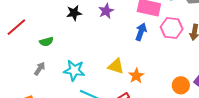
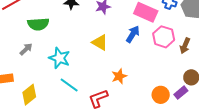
green semicircle: (46, 42) -> (38, 24), size x1.5
yellow triangle: (116, 66) -> (100, 42), moved

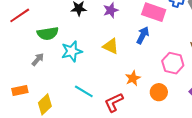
pink hexagon: (164, 37) -> (173, 63), moved
cyan star: (59, 58) -> (72, 51), moved, turned -30
orange circle: (161, 95) -> (159, 92), moved

